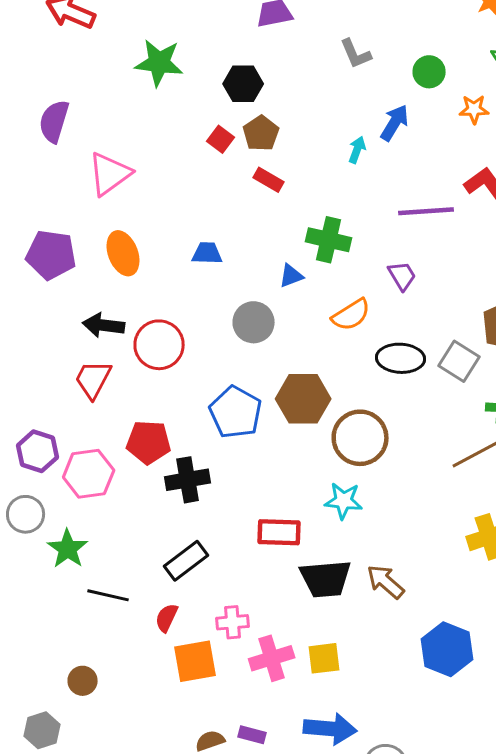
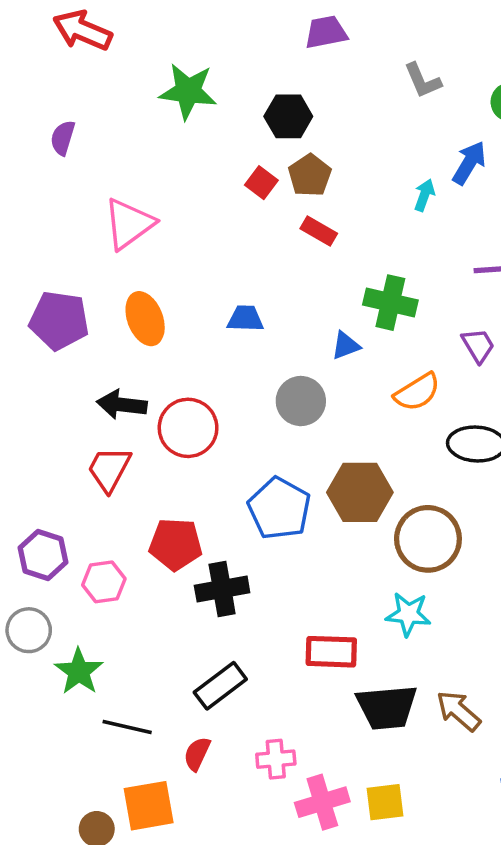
purple semicircle: (54, 121) -> (63, 138), moved, size x0.7
pink hexagon: (89, 474) -> (104, 582), size x0.7
orange square: (195, 661) -> (149, 806), moved

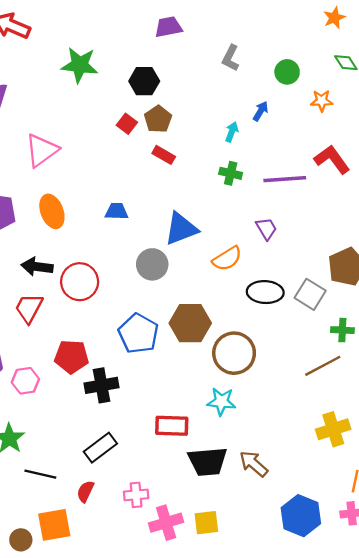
gray L-shape: (423, 80) -> (231, 58), turned 50
blue arrow: (469, 163) -> (261, 111), size x0.7
green cross: (390, 303) -> (231, 173), moved, size x0.7
blue triangle: (346, 346) -> (181, 229), size x1.8

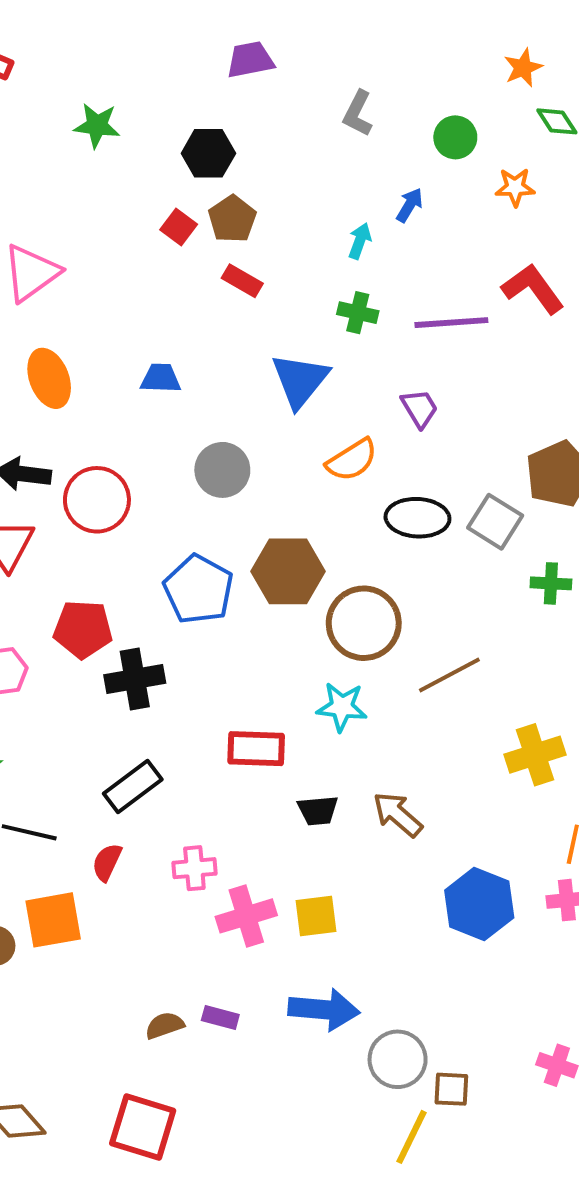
orange star: (334, 18) -> (523, 68), moved
green star: (80, 65) -> (97, 125), size x0.7
blue triangle: (181, 229) -> (300, 380), moved, turned -30
brown line: (323, 366) -> (449, 675), moved
black trapezoid: (208, 461) -> (318, 810), size x0.6

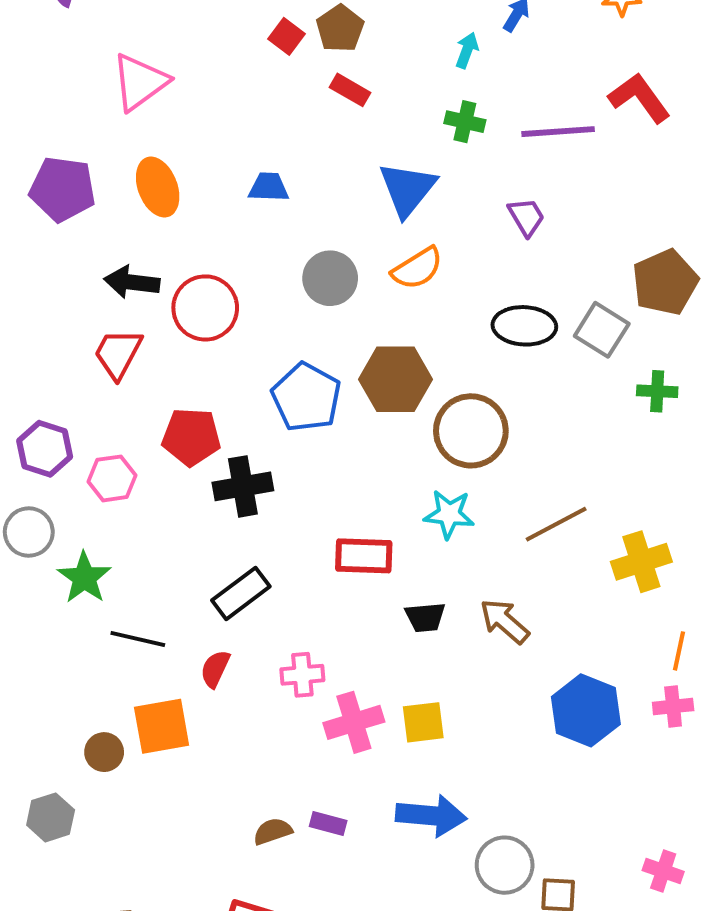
orange semicircle: (352, 460) -> (417, 268), moved
brown line: (449, 675) -> (556, 524), moved

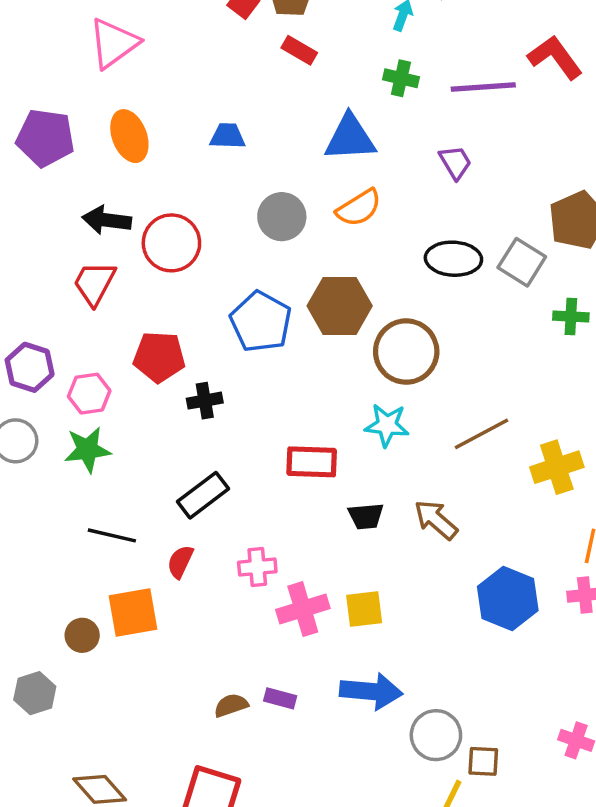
blue triangle: (407, 189) -> (350, 138), turned 48
black cross: (243, 486) -> (205, 401), size x0.7
green star: (84, 578) -> (87, 450), moved, turned 30

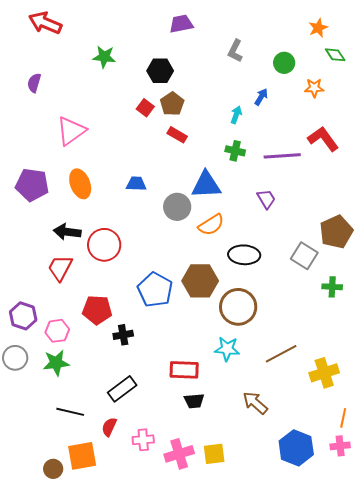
gray circle: (282, 217) -> (177, 207), moved
black ellipse: (453, 259) -> (244, 255), moved
black trapezoid: (366, 516) -> (194, 401), moved
pink cross: (257, 567) -> (143, 440), moved

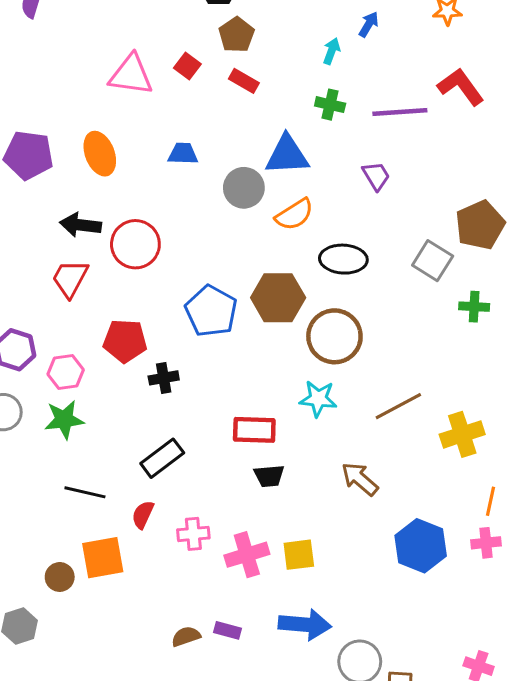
red square: (145, 108) -> (187, 66), moved
pink triangle: (71, 131) -> (131, 75), moved, turned 44

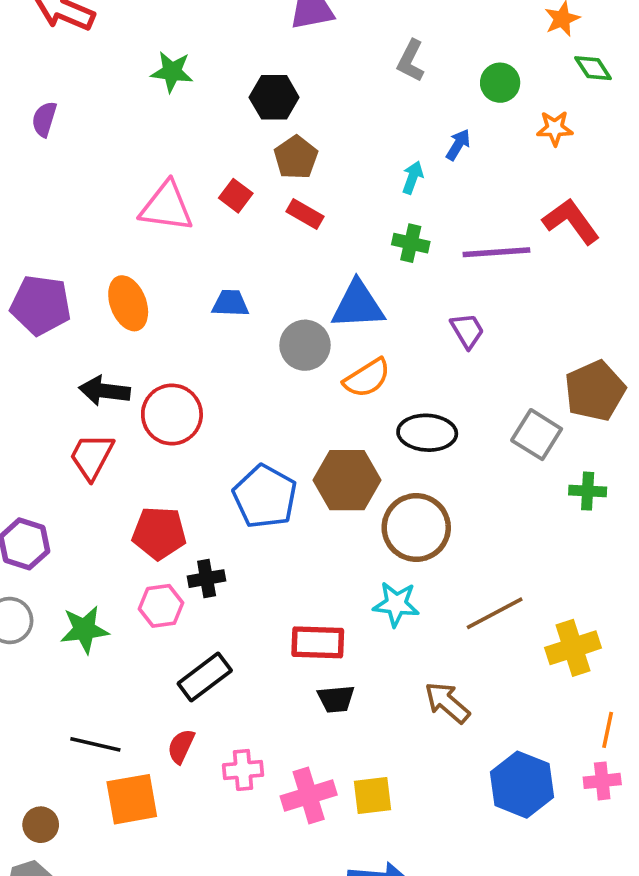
pink hexagon: (66, 372) -> (161, 606), moved
black line: (85, 492) -> (95, 744), moved
brown circle: (60, 577) -> (41, 825), moved

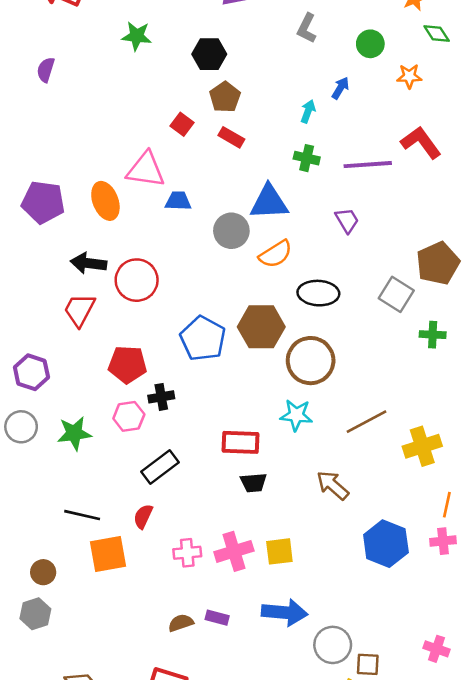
pink triangle: (166, 207) -> (146, 170), moved
pink cross: (243, 770) -> (187, 553), moved

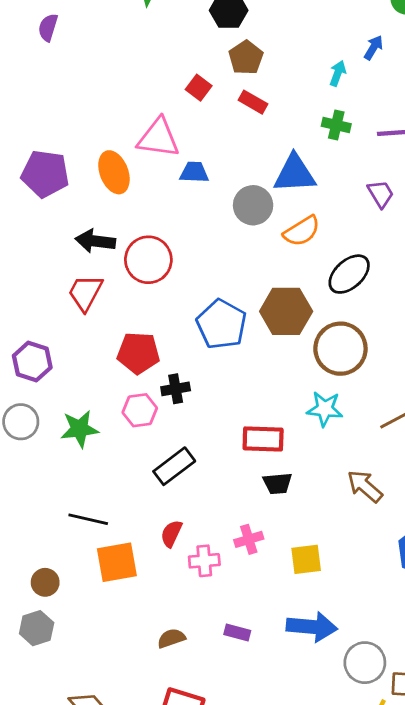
black ellipse: (318, 293) -> (349, 274), turned -45
red semicircle: (143, 516) -> (171, 534), moved
pink cross: (234, 551) -> (249, 539), moved, size x0.7
brown semicircle: (181, 623) -> (171, 638), moved

